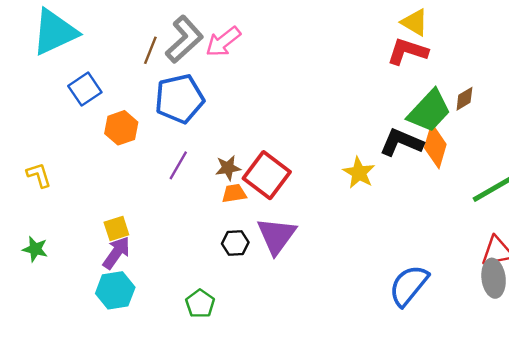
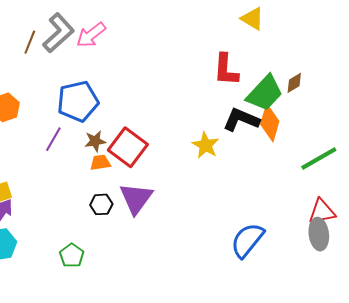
red L-shape: (407, 51) -> (226, 70), moved, turned -104
blue pentagon: (179, 99) -> (78, 101), moved

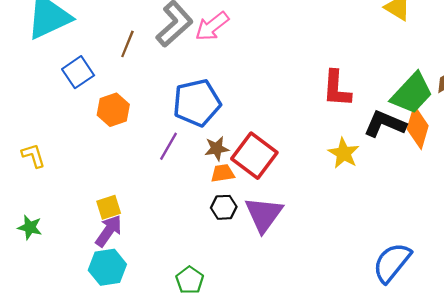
brown line: (30, 42) -> (127, 44), moved
red L-shape: (226, 70) -> (337, 89), moved
black hexagon: (101, 204) -> (224, 207), moved

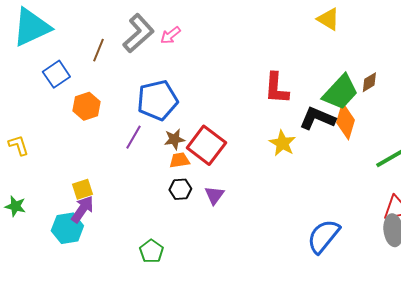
pink arrow: (212, 26) -> (170, 35), size x0.7
purple triangle: (264, 214) -> (214, 195), size x0.6
cyan hexagon: (107, 267) -> (67, 228), moved

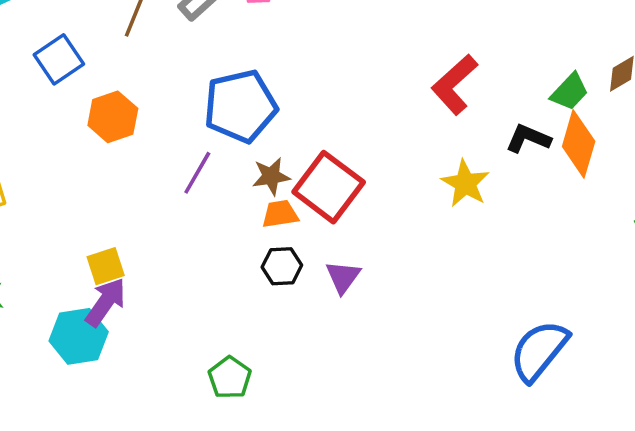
red L-shape: (276, 88) -> (455, 85), turned 44
green trapezoid: (340, 92) -> (570, 92), size x0.6
black L-shape: (317, 118) -> (528, 138), size x0.7

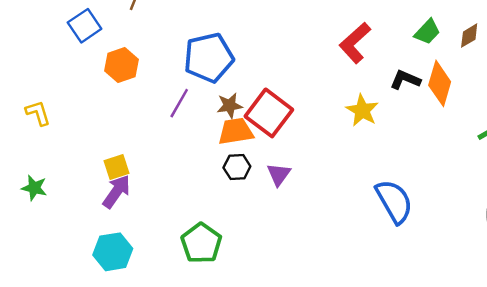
green trapezoid: (570, 92) -> (427, 32), moved
orange trapezoid: (280, 214) -> (236, 131), size x1.4
cyan hexagon: (79, 336) -> (113, 252), moved
blue semicircle: (539, 351) -> (394, 201), moved, turned 111
green pentagon: (230, 378) -> (201, 243), size x1.4

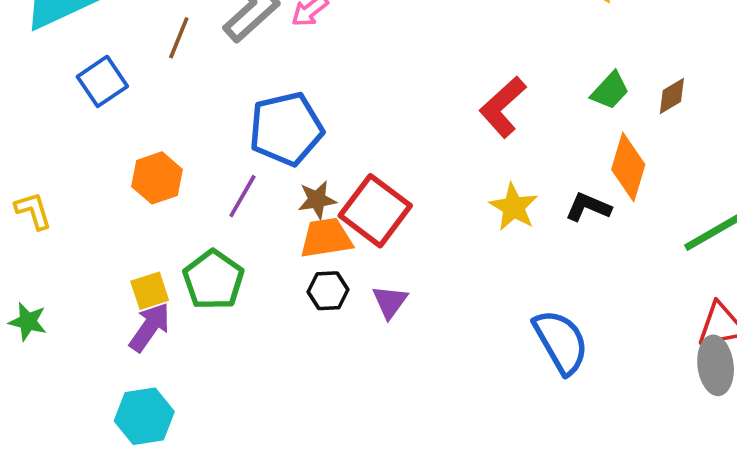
orange hexagon: (121, 65) -> (157, 178), moved
black L-shape: (405, 80) -> (588, 207), moved
green pentagon: (201, 243) -> (213, 280), moved

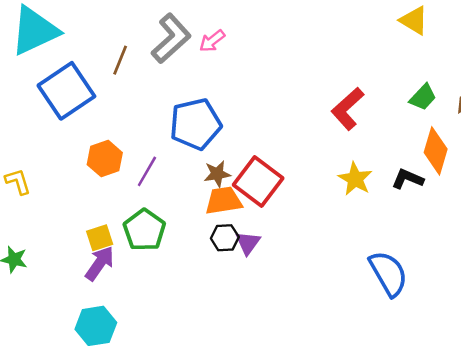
blue square: (102, 81) -> (66, 91), size x1.6
purple line: (242, 196) -> (147, 171), moved
purple triangle: (390, 302) -> (248, 243), moved

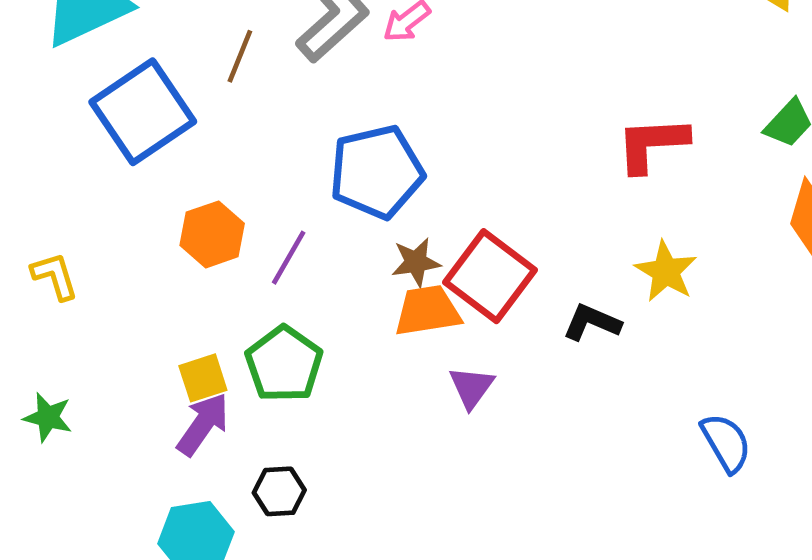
red L-shape: (348, 109) -> (652, 144), turned 39
black L-shape: (408, 179) -> (592, 322), moved
black hexagon: (225, 238) -> (279, 491), moved
blue semicircle: (388, 274) -> (726, 443), size x0.7

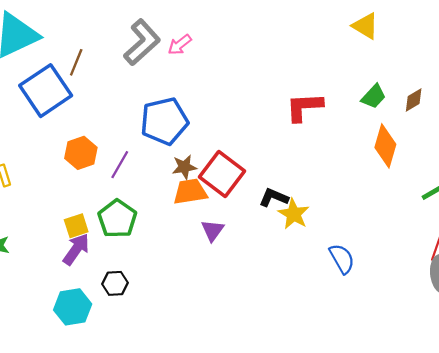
brown line: (240, 56) -> (76, 62), moved
yellow star: (666, 271) -> (294, 214), moved

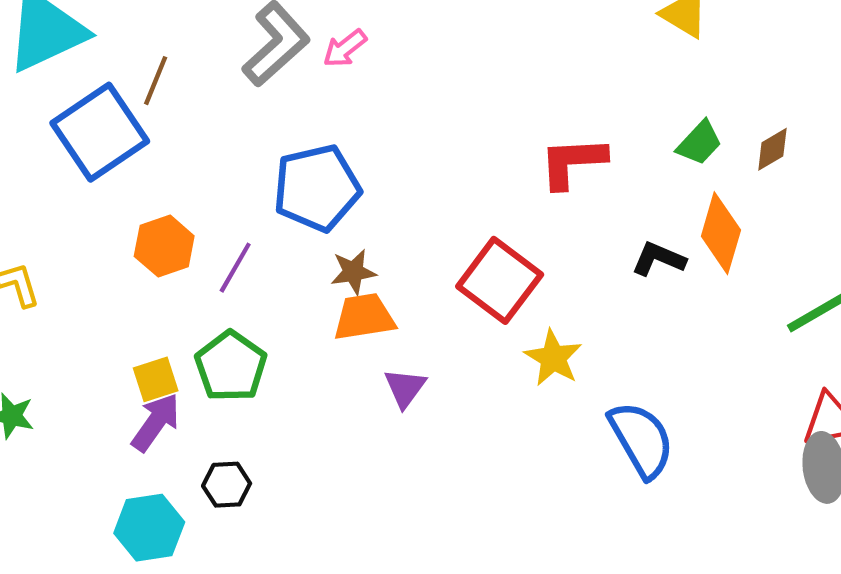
red square: (222, 174) -> (500, 280), moved
black L-shape: (274, 198) -> (659, 259), moved
blue semicircle: (342, 259) -> (641, 439), size x1.4

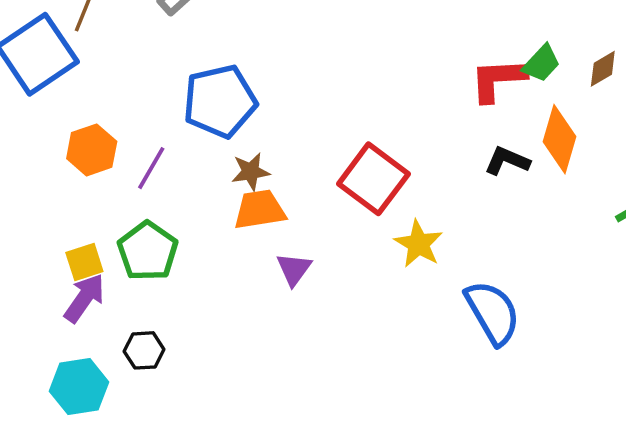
red L-shape: (573, 162) -> (498, 80), moved

